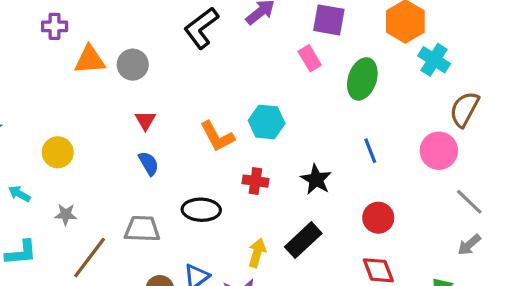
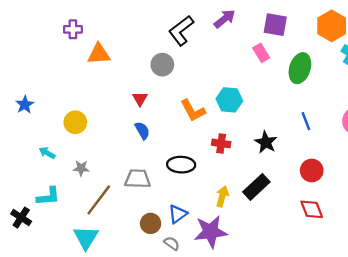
gray circle: (133, 65) -> (162, 65), moved

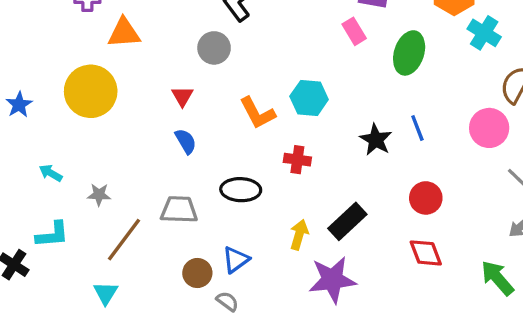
yellow circle: (75, 122) -> (91, 91), moved, size x1.6
black star: (266, 142) -> (376, 140), moved
purple star: (211, 232) -> (332, 280), moved
cyan triangle: (86, 238) -> (106, 293), size x0.7

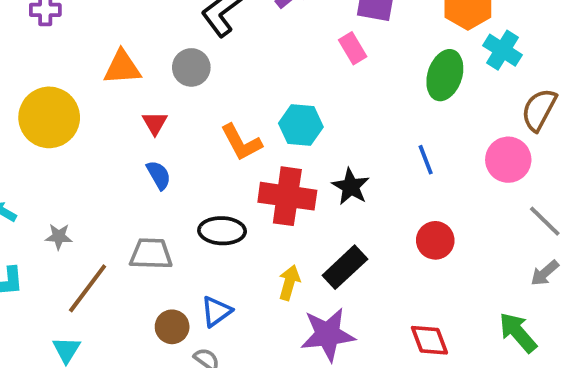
orange triangle: (124, 33) -> (122, 67), moved
green ellipse: (409, 53) -> (445, 75), moved
black star: (376, 140) -> (351, 187), moved
red cross: (297, 160) -> (287, 196), size x1.8
red diamond: (426, 253) -> (429, 340), moved

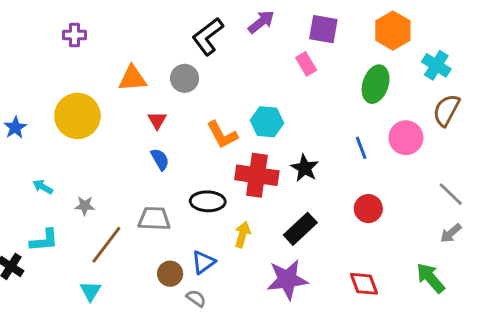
cyan cross: (502, 50) -> (436, 65), moved
pink circle: (508, 160) -> (406, 138), moved
yellow arrow: (289, 283) -> (242, 235), moved

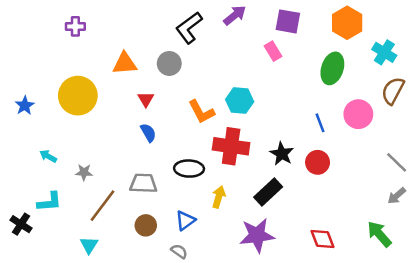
black star: (305, 168) -> (282, 154), moved
red circle: (368, 209) -> (318, 162), moved
brown circle: (170, 274) -> (146, 225), moved

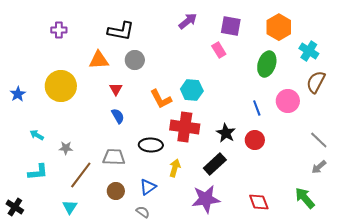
black L-shape: (189, 28) -> (121, 31), moved, turned -132
black cross: (21, 224) -> (15, 207), moved

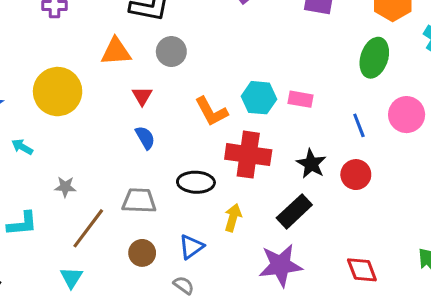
pink rectangle: (219, 50) -> (300, 99), moved, turned -49
cyan arrow: (37, 135) -> (22, 147), moved

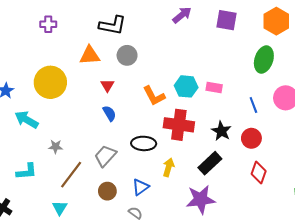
cyan arrow: (22, 147) -> (27, 120), size x1.6
gray trapezoid: (139, 201) -> (105, 156), turned -50
red diamond: (362, 270) -> (259, 172), moved, turned 40

